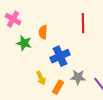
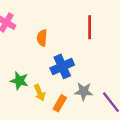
green star: (24, 43) -> (19, 81), moved

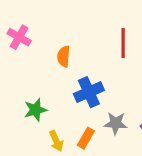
green star: (19, 81) -> (35, 110), turned -30
yellow arrow: (40, 93) -> (56, 141), moved

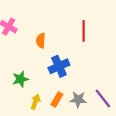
gray star: (116, 123) -> (78, 99), moved
yellow arrow: (56, 141) -> (35, 102), turned -136

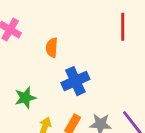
red line: (84, 31) -> (123, 27), moved

